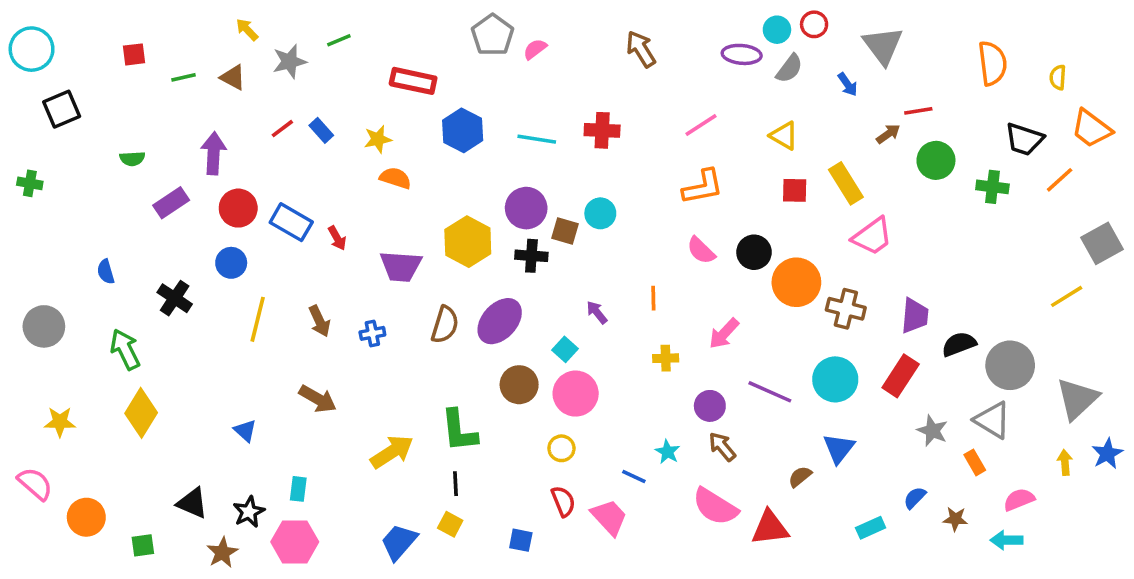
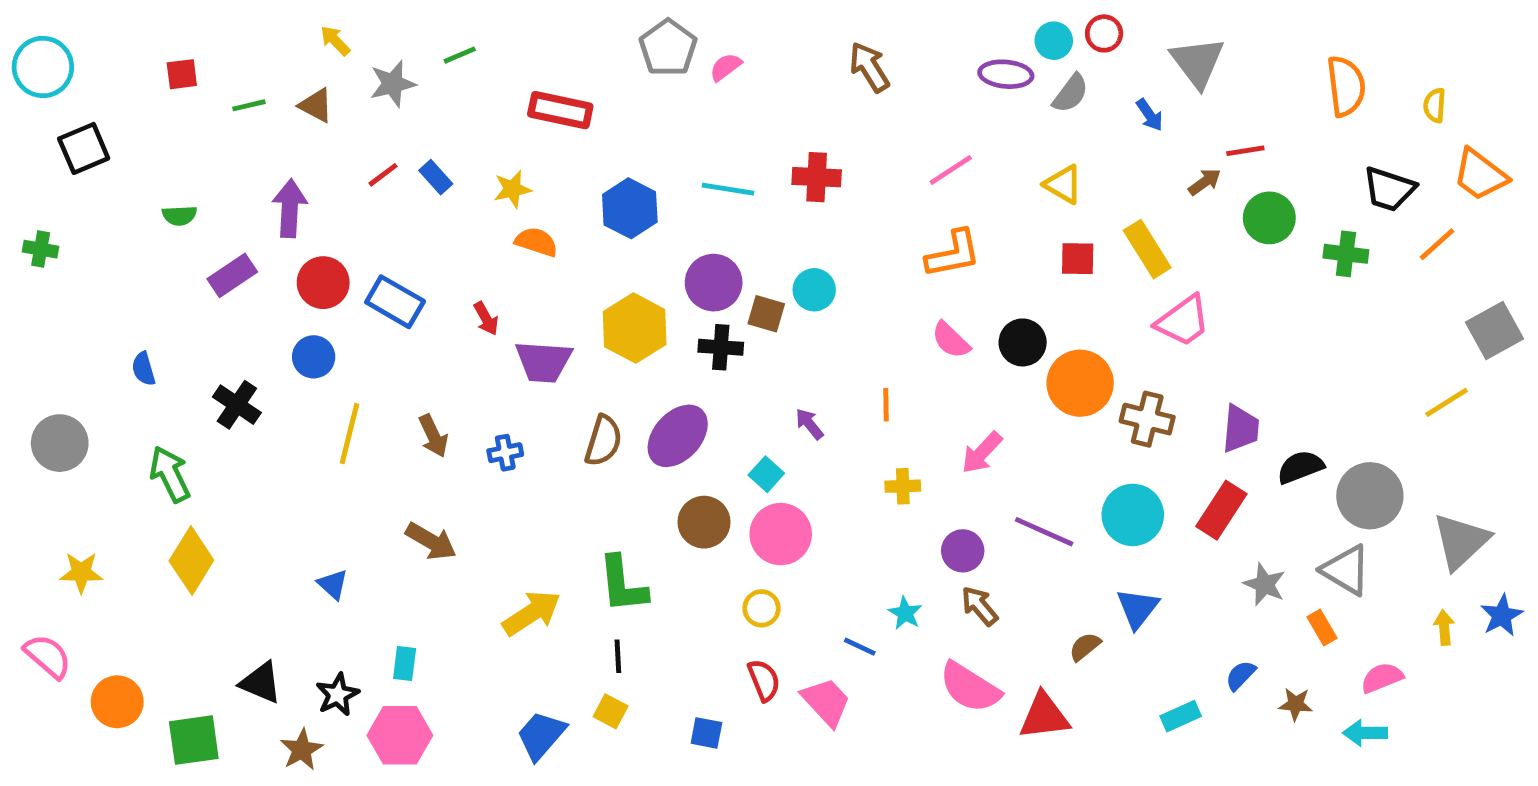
blue hexagon: (463, 130) -> (630, 208), moved
red arrow: (337, 238) -> (486, 319), moved
green square: (143, 545) -> (194, 740), size x1.6

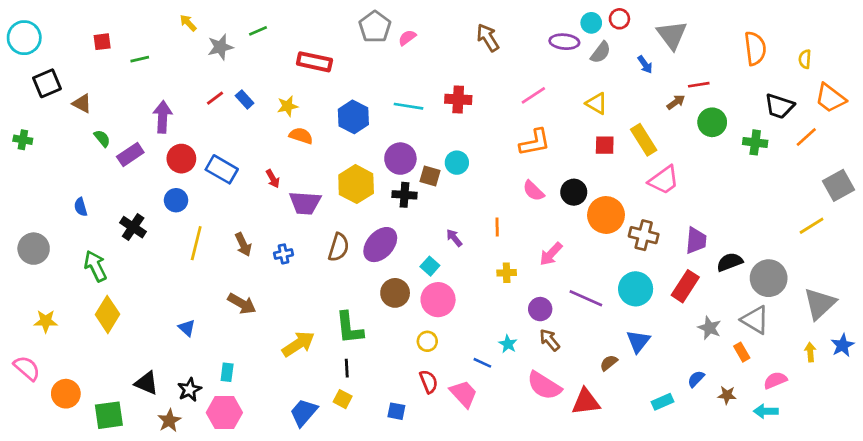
brown triangle: (316, 105) -> (82, 103), moved
green semicircle: (179, 216) -> (102, 138), moved, turned -126

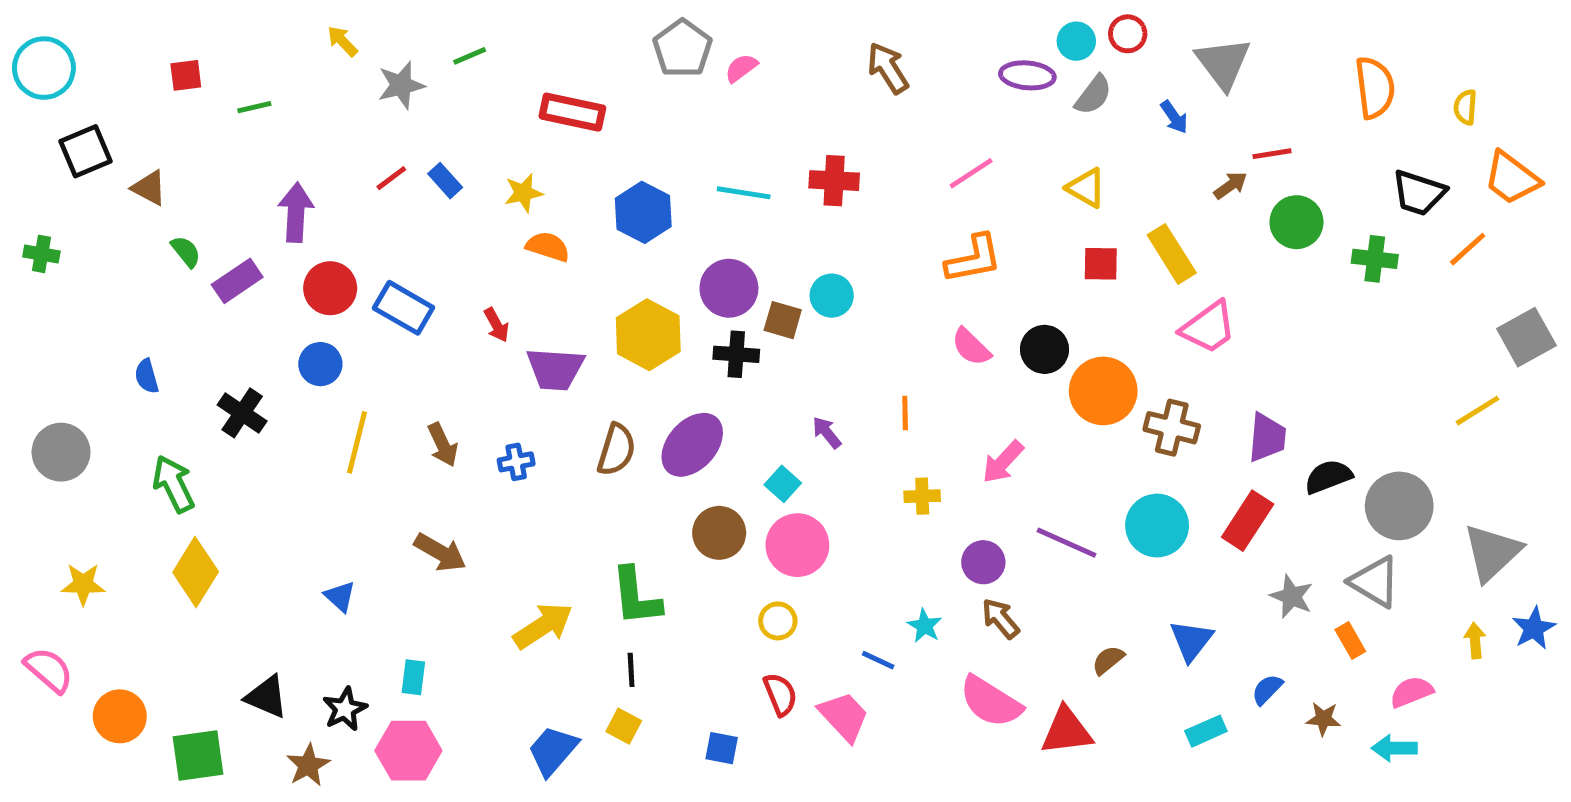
blue triangle: (638, 341) -> (1191, 641), moved

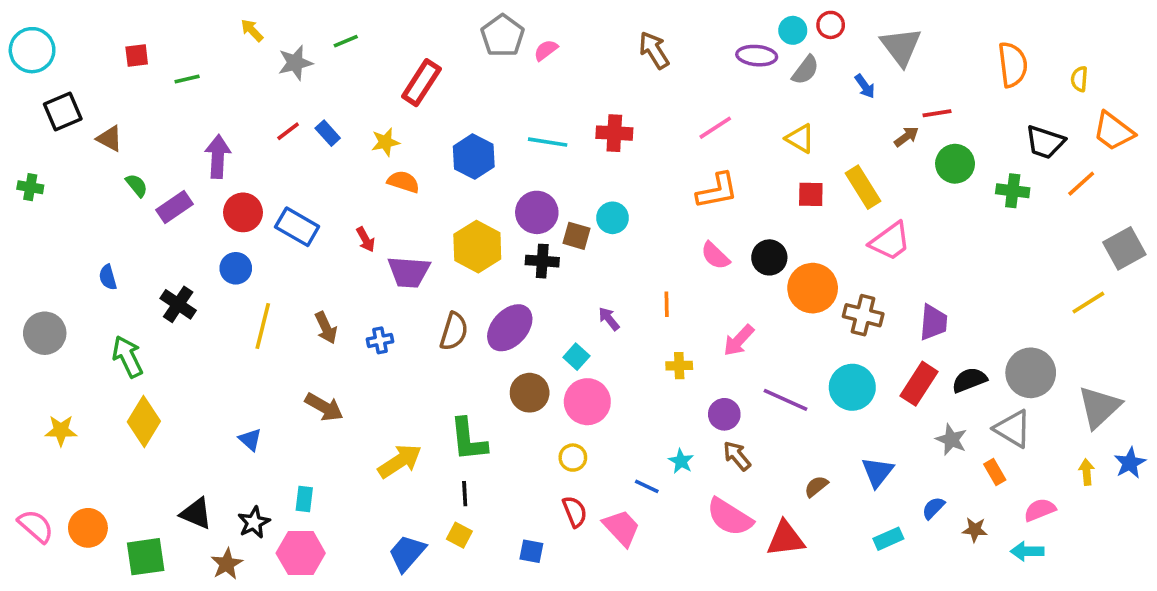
red rectangle: (572, 112) -> (421, 83), turned -69
black semicircle: (1328, 477) -> (969, 380), moved
pink semicircle: (49, 670) -> (36, 526), moved

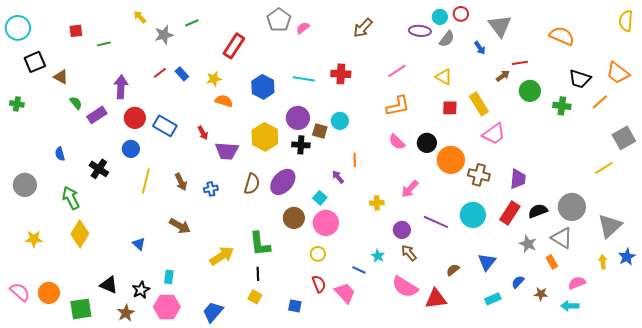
brown arrow: (654, 50) -> (363, 28), turned -105
orange semicircle: (1013, 65) -> (562, 36), turned -60
yellow semicircle: (1079, 79) -> (626, 21), moved, size x1.5
orange line: (667, 304) -> (355, 160), moved
blue trapezoid: (407, 553) -> (213, 312), moved

